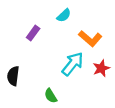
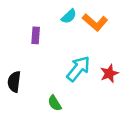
purple rectangle: (33, 33) -> (36, 35), turned -32
orange L-shape: (90, 39) -> (95, 22), moved

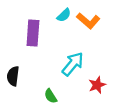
purple rectangle: (36, 35) -> (33, 33), size x1.6
red star: (109, 73) -> (97, 85), moved

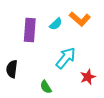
cyan semicircle: (64, 15) -> (56, 24), moved

